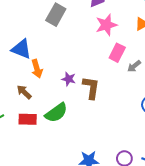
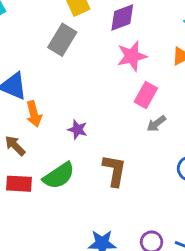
gray arrow: (134, 66) -> (156, 123), moved
brown L-shape: (91, 88) -> (114, 170), moved

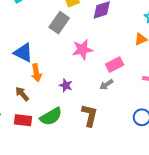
pink star: (132, 56) -> (82, 50), moved
pink rectangle: (146, 95) -> (115, 65), turned 30
gray arrow: (156, 123) -> (106, 85), moved

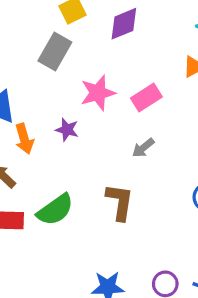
pink rectangle: (115, 65) -> (146, 97), moved
purple star: (66, 85) -> (67, 130), moved

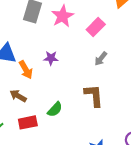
pink star: (98, 93) -> (63, 16), moved
green semicircle: (55, 210) -> (55, 109), size x0.7

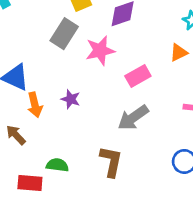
gray arrow: (101, 59) -> (133, 118), size x1.6
green semicircle: (55, 109) -> (57, 165), turned -140
red rectangle: (28, 122) -> (30, 183), moved

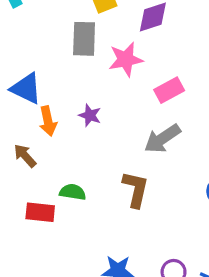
gray rectangle: (64, 34) -> (84, 39), turned -32

